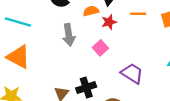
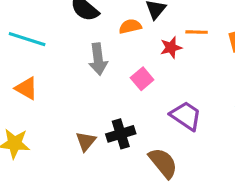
red star: (109, 22) -> (171, 48), moved
orange triangle: (18, 57) -> (26, 88), size x0.7

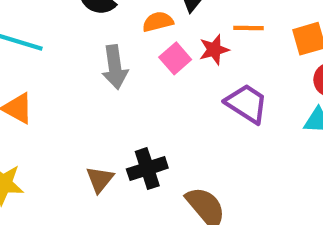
pink square: (142, 79) -> (175, 58), moved
purple trapezoid: (186, 116) -> (247, 104), moved

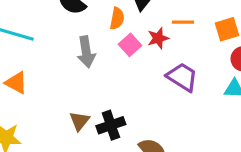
orange semicircle: (158, 22) -> (117, 18), turned 115
brown triangle: (100, 179) -> (79, 121), moved

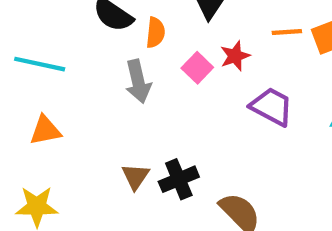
orange semicircle: (117, 18) -> (155, 33), moved
orange line: (183, 22) -> (287, 32), moved
orange triangle: (16, 83) -> (45, 130), turned -35

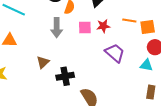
pink square: (197, 68) -> (85, 28), turned 32
brown triangle: (135, 176) -> (43, 62), moved

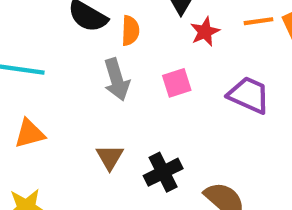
red star: (103, 26) -> (205, 32), moved
pink square: (85, 28) -> (177, 83), moved

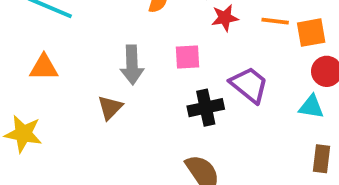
gray arrow: (117, 80) -> (132, 65), moved
black cross: (163, 172) -> (206, 108), moved

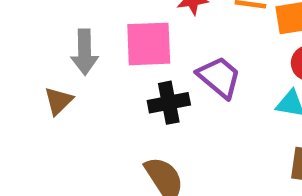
pink square: (188, 57) -> (149, 44), size x1.6

